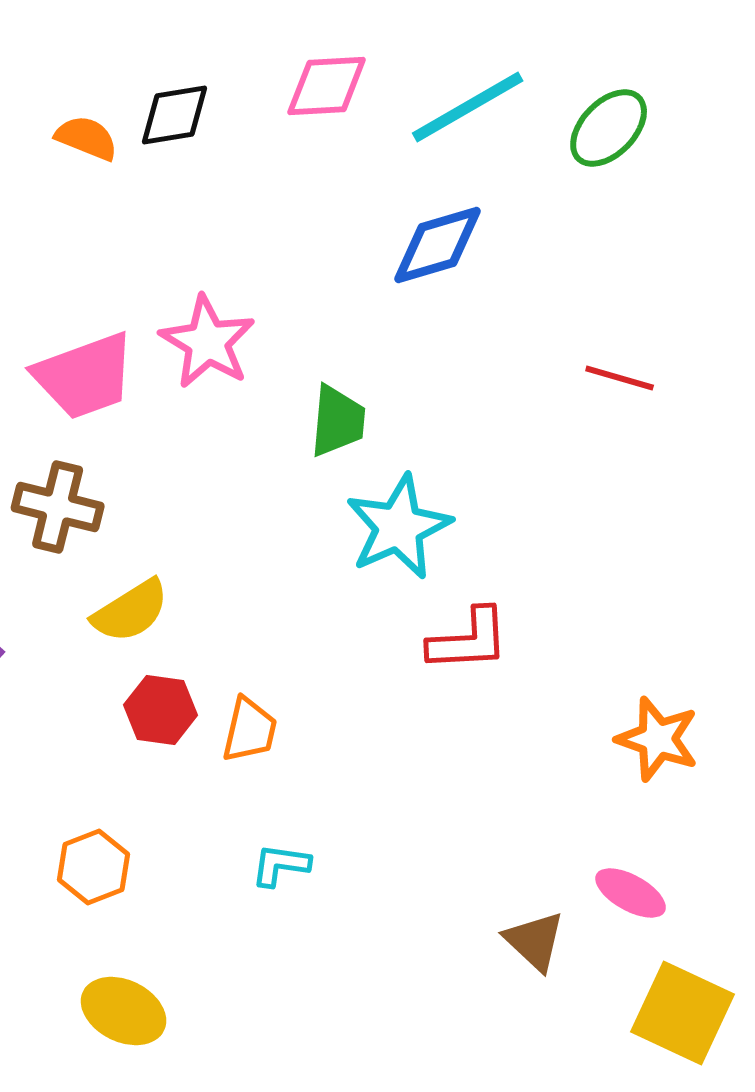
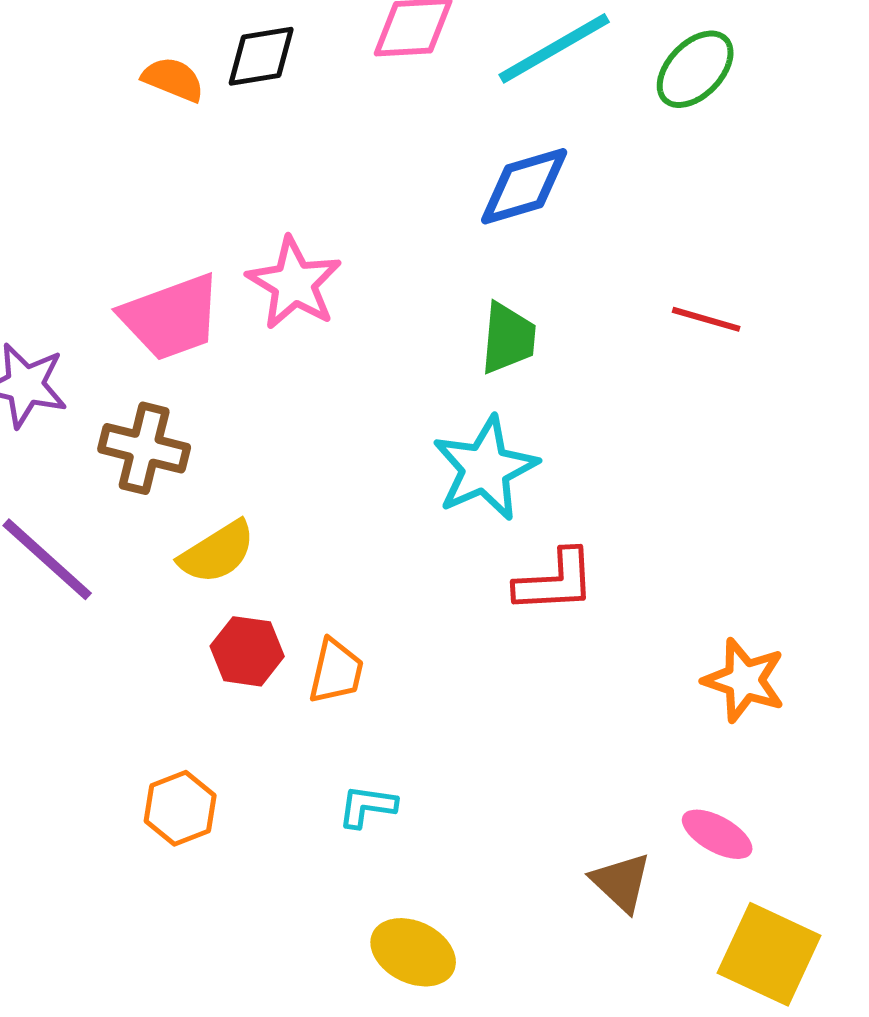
green trapezoid: (338, 421) -> (508, 338), moved
yellow ellipse: (124, 1011) -> (413, 952), moved

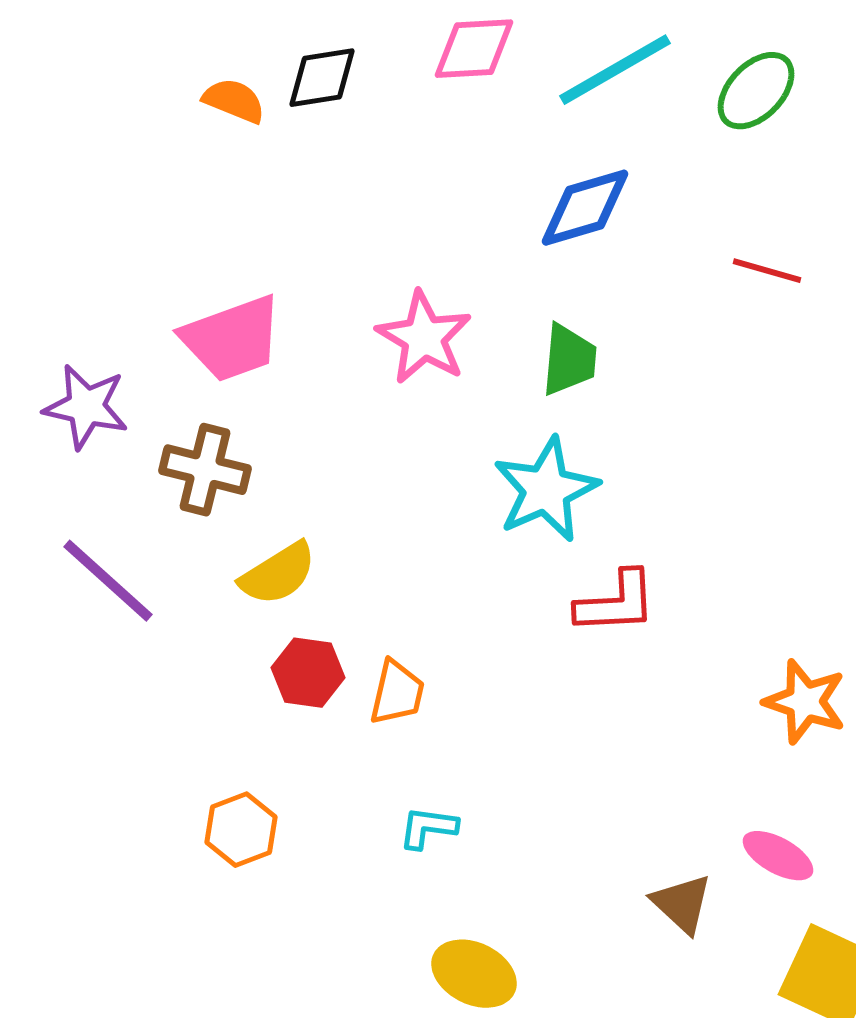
pink star: (294, 283) -> (424, 338), moved
red line: (706, 319) -> (767, 271), moved

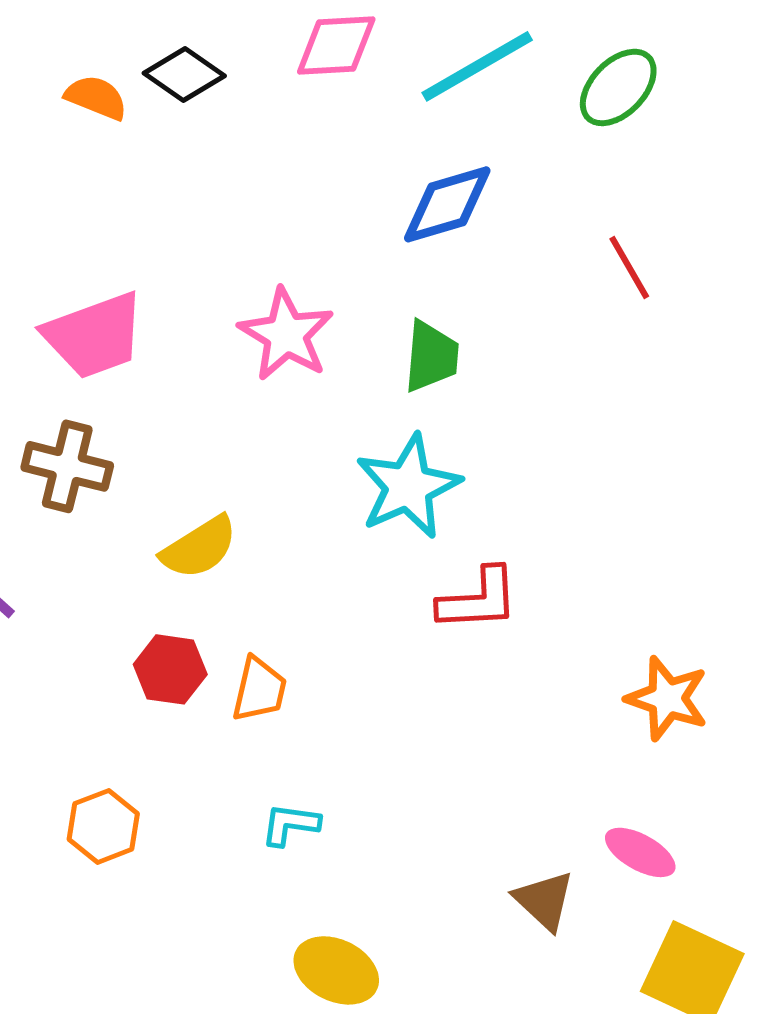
black diamond: (322, 78) -> (184, 74), turned 44
red line: (767, 271) -> (629, 267), turned 44
yellow semicircle: (278, 574) -> (199, 547), moved

